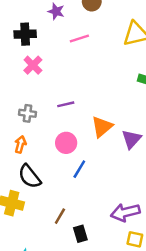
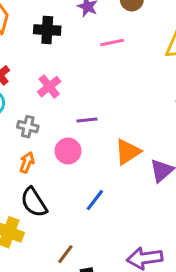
pink cross: (33, 65) -> (49, 87), moved
gray cross: (27, 113) -> (28, 127), moved
pink circle: (66, 143) -> (68, 151), moved

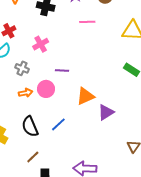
orange arrow: (27, 162) -> (25, 93), moved, turned 48
black semicircle: (34, 202) -> (30, 126), moved

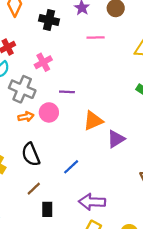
gray cross: (22, 68) -> (22, 89), size x1.6
blue line: (58, 124) -> (71, 167), moved

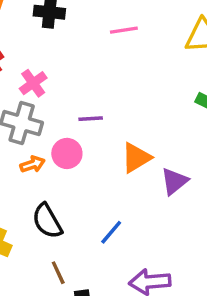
pink cross: (43, 62) -> (33, 83), moved
brown line: (34, 189) -> (58, 273), turned -64

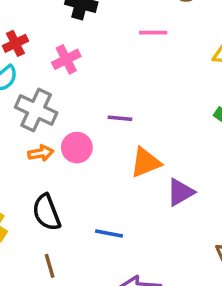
pink cross: (33, 83) -> (66, 59), moved
purple line: (91, 119) -> (120, 118), moved
blue line: (111, 232) -> (109, 234), turned 52

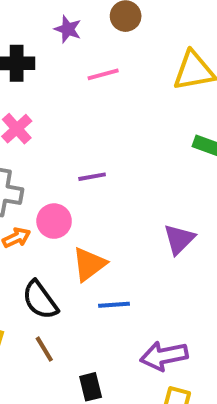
orange triangle: (146, 163) -> (89, 264), moved
brown line: (50, 266) -> (44, 349), moved

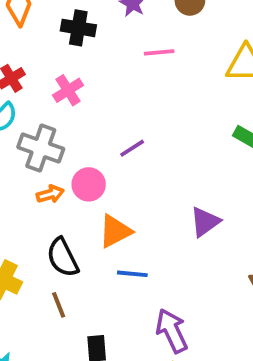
purple line: (92, 177) -> (132, 148), turned -32
purple arrow: (164, 356) -> (172, 331), turned 66

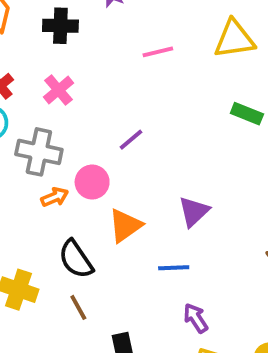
pink line: (159, 52) -> (158, 52), moved
purple triangle: (205, 222) -> (194, 212), moved
blue line: (132, 274) -> (174, 268), moved
purple arrow: (172, 331) -> (196, 318), size x0.7

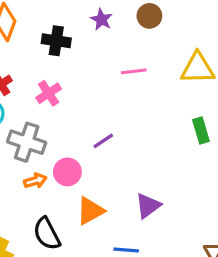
green rectangle: (247, 114) -> (201, 130), turned 45

